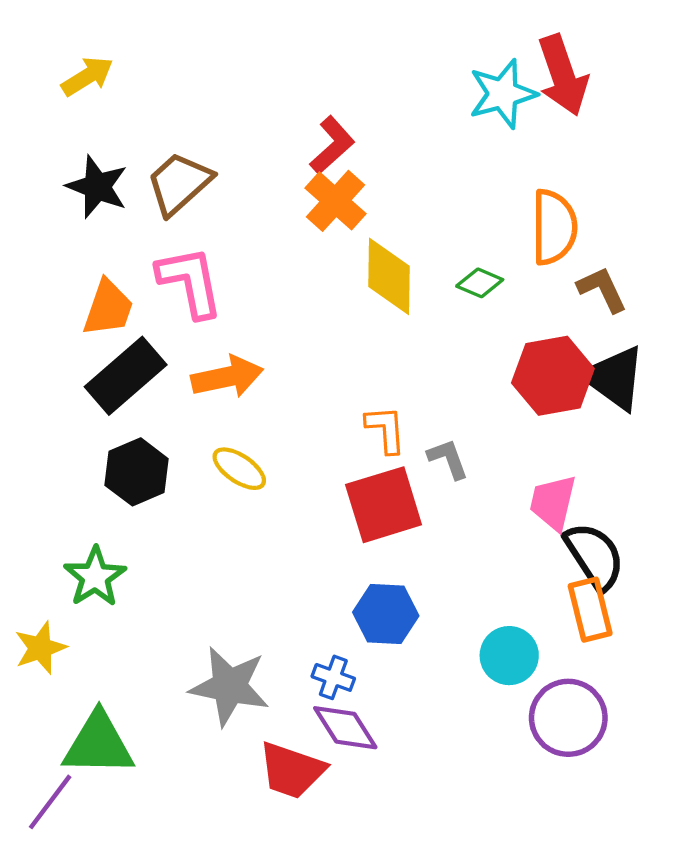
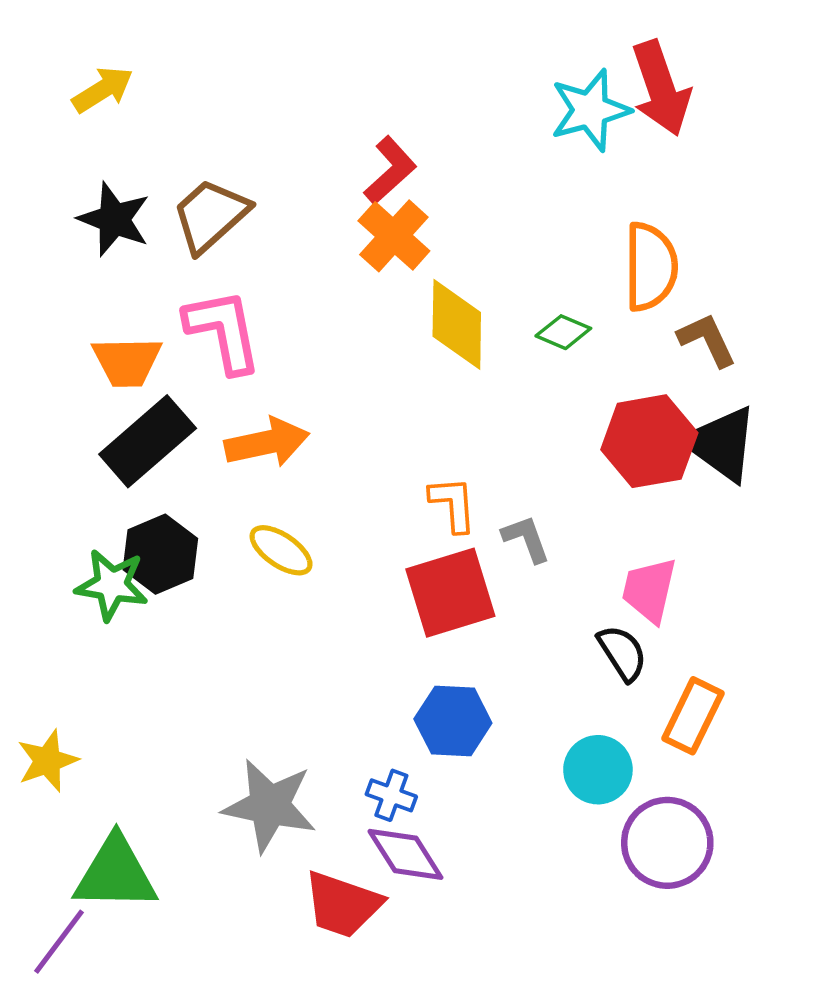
orange trapezoid: (108, 308) -> (127, 362), turned 70
black semicircle: (594, 556) -> (622, 653), moved, size x0.7
green star: (95, 577) -> (112, 585), moved, turned -30
orange rectangle: (590, 610) -> (693, 716), turned 40

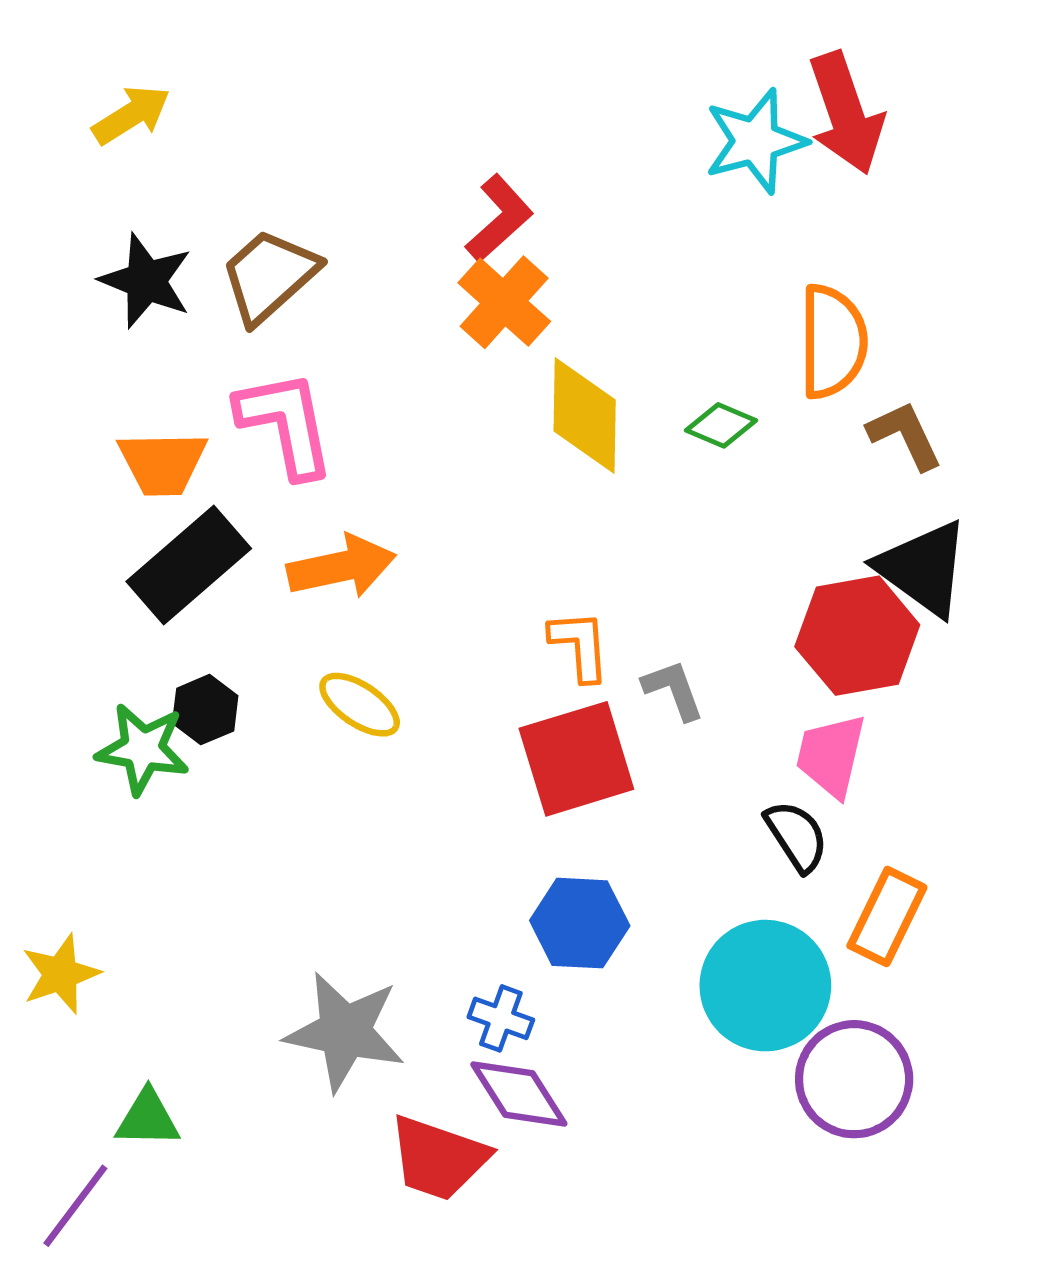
red hexagon: (649, 441) -> (857, 636), moved
black hexagon: (160, 554) -> (205, 710), size x0.7
cyan circle: (598, 770) -> (765, 986), size x1.5
green triangle: (115, 874) -> (148, 1119), size x0.6

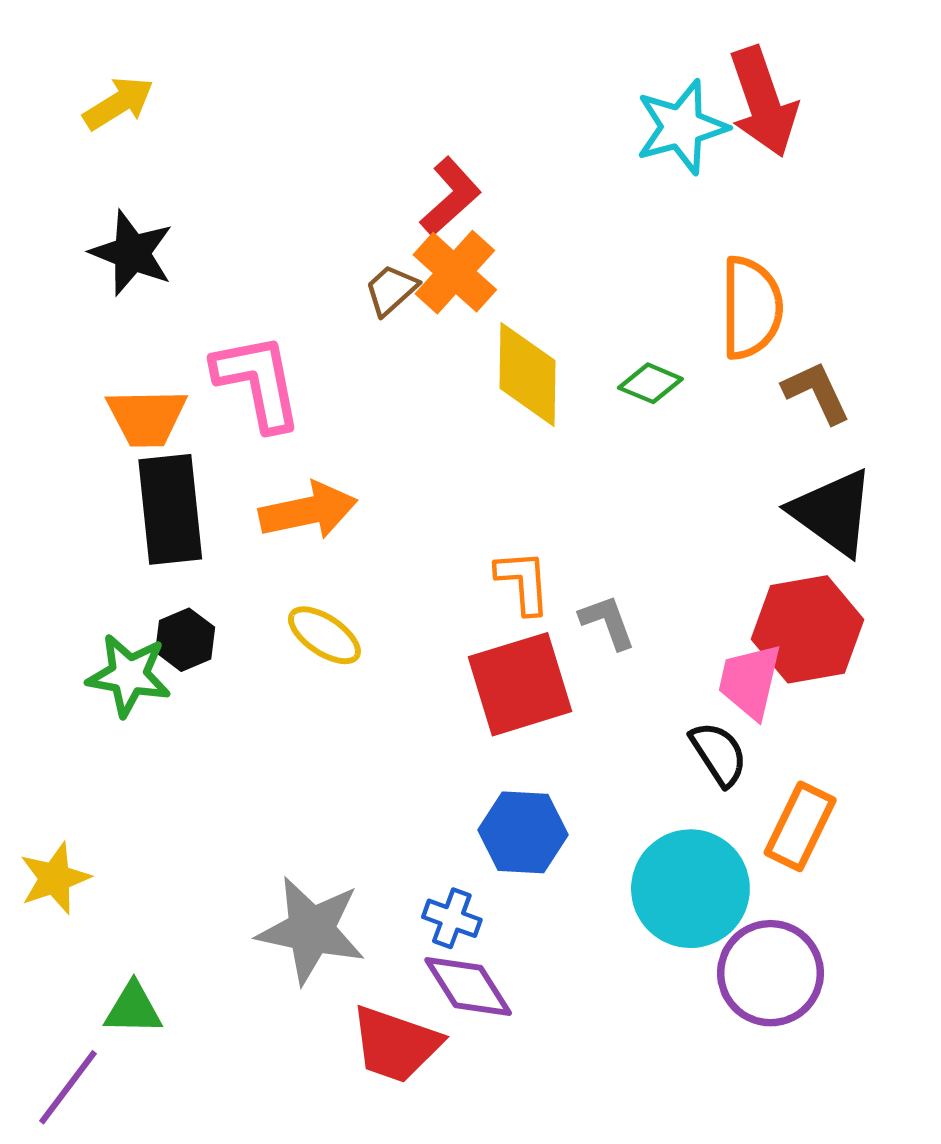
brown trapezoid: (269, 276) -> (391, 290), moved, size x0.6
black rectangle: (189, 565) -> (170, 509), turned -55
red hexagon: (857, 636) -> (808, 629), moved

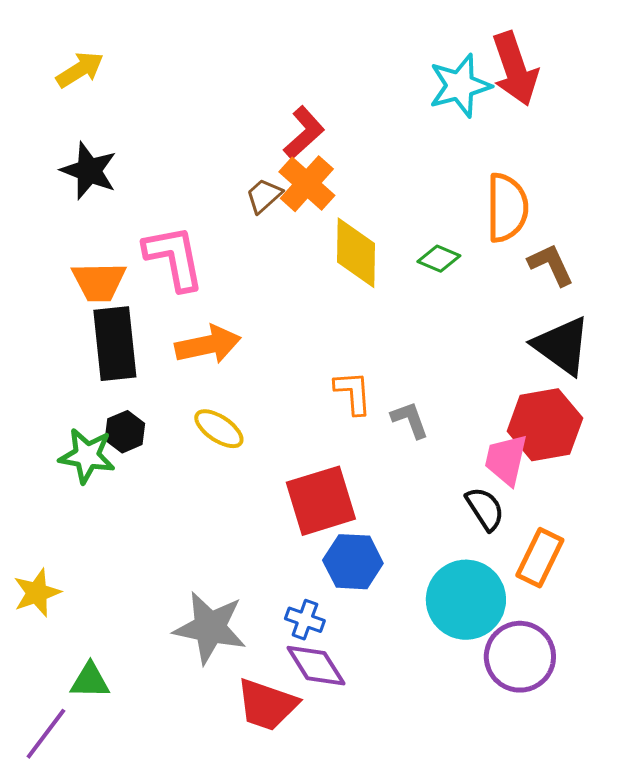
red square: (520, 684) -> (321, 501), moved

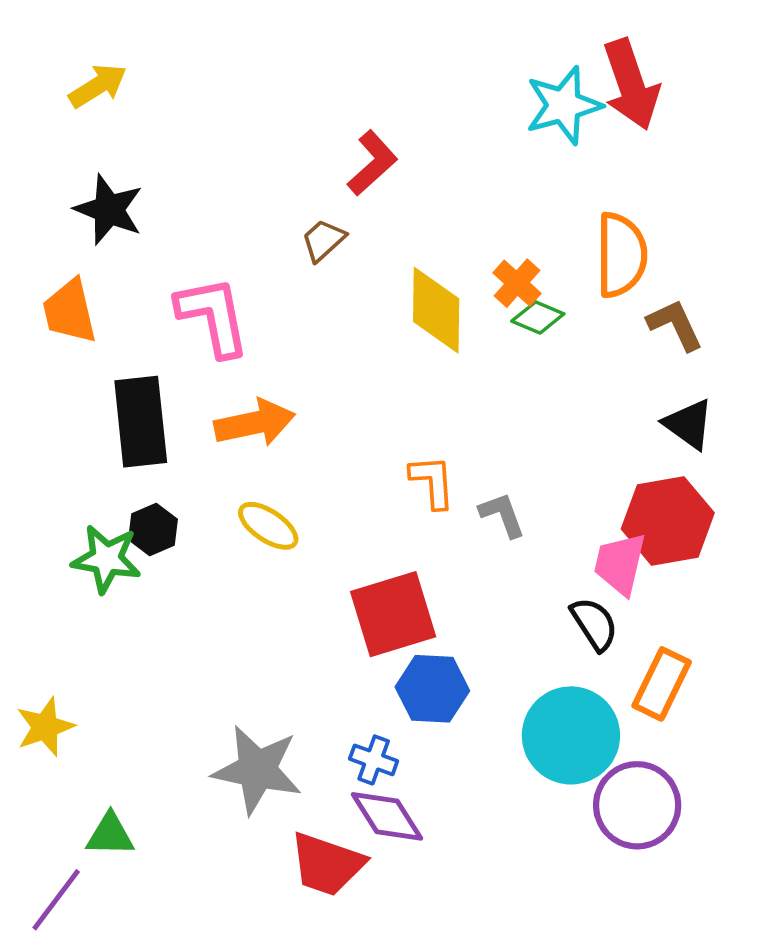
orange cross: (307, 184) -> (517, 283), moved, size x0.7
orange trapezoid: (99, 282) -> (70, 311), moved, turned 78
black triangle: (562, 346) -> (689, 424), size x0.7

